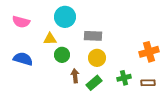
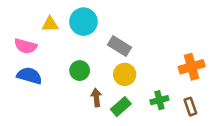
pink semicircle: (21, 22) -> (26, 46), moved
gray rectangle: (93, 36) -> (120, 46), turned 30
yellow triangle: (50, 39) -> (50, 24), moved
brown rectangle: (148, 83) -> (190, 107), turned 72

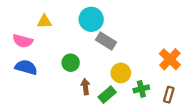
cyan circle: (83, 22) -> (91, 19), moved
orange cross: (192, 67) -> (170, 59), turned -30
yellow circle: (125, 74) -> (121, 73), moved
brown rectangle: (190, 107) -> (169, 95), turned 35

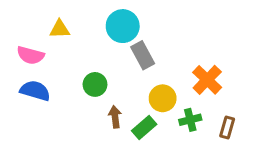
gray rectangle: (106, 41) -> (143, 55), turned 30
orange cross: (170, 59) -> (207, 80), moved

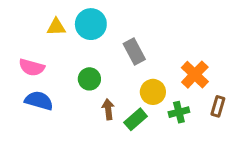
cyan circle: (123, 26) -> (91, 24), moved
pink semicircle: (30, 55) -> (32, 67), moved
blue semicircle: (35, 91) -> (39, 101), moved
brown rectangle: (227, 127) -> (218, 106), moved

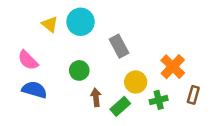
yellow triangle: (56, 27) -> (50, 24), turned 42
pink semicircle: (32, 67) -> (28, 60), turned 30

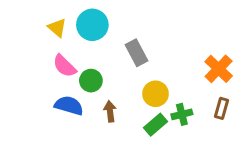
pink semicircle: (28, 60) -> (64, 66), moved
orange cross: (173, 67) -> (219, 69), moved
blue semicircle: (34, 90) -> (69, 106), moved
green rectangle: (120, 106) -> (155, 125), moved

